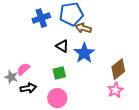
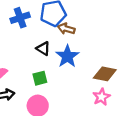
brown diamond: (118, 69) -> (105, 74), turned 50

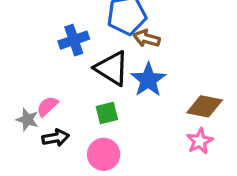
blue cross: (20, 18) -> (74, 40), moved
black triangle: (43, 49) -> (112, 68), size x1.6

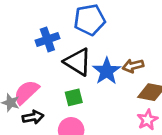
brown arrow: (147, 38) -> (133, 66), moved, turned -30
pink semicircle: (47, 106) -> (26, 92), size x1.5

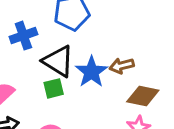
green square: (74, 97) -> (54, 88), moved

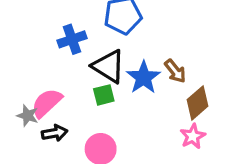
brown arrow: (122, 66) -> (175, 71), turned -115
brown diamond: (143, 96) -> (197, 103), turned -52

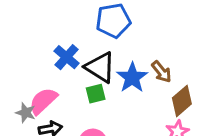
blue cross: (72, 39) -> (67, 57), moved, turned -30

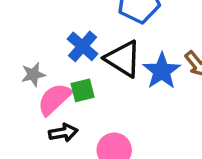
green square: (96, 94) -> (83, 90), moved
gray star: (26, 113) -> (33, 75), moved, turned -30

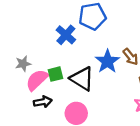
blue cross: (83, 46) -> (66, 35), moved
black triangle: (123, 59) -> (82, 79), moved

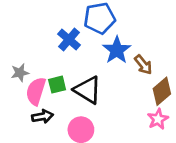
blue star: (107, 61) -> (117, 50), moved
pink semicircle: (37, 80) -> (36, 91), turned -30

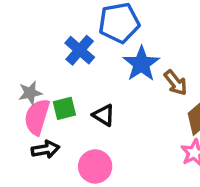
gray star: (20, 73) -> (30, 93), moved
black triangle: (88, 90) -> (104, 115), size x0.6

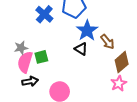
blue cross: (80, 50) -> (44, 14), moved
black triangle: (104, 115) -> (81, 49), moved

